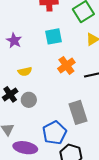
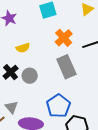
gray rectangle: (78, 112) -> (66, 67), moved

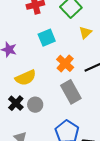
yellow semicircle: (23, 48) -> (26, 78), size x1.5

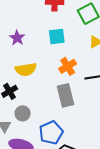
gray circle: (35, 105) -> (23, 113), moved

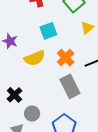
yellow semicircle: (26, 69) -> (35, 58), moved

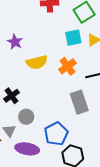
cyan square: (48, 31) -> (73, 38), moved
gray rectangle: (70, 86) -> (79, 102), moved

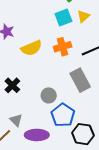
orange cross: (68, 66) -> (63, 47), turned 30
gray circle: (26, 117) -> (49, 95), moved

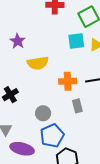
orange cross: (63, 47) -> (68, 81), moved
gray rectangle: (80, 80) -> (77, 106), size x0.6

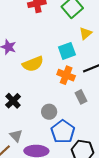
cyan square: (76, 41) -> (67, 51), moved
orange cross: (68, 81) -> (66, 75), turned 36

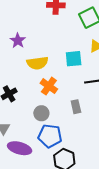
orange cross: (66, 75) -> (49, 86), moved
blue pentagon: (63, 132) -> (50, 136), turned 30

